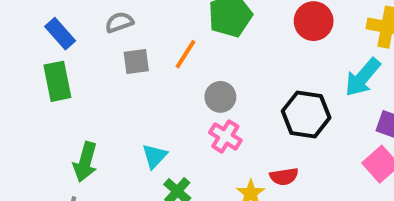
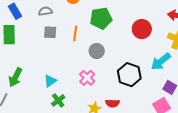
orange line: (186, 54) -> (75, 33), turned -35
gray circle: (220, 97) -> (97, 51), moved

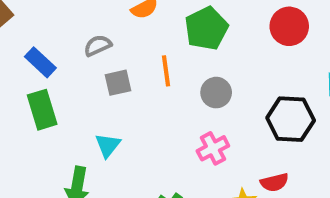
pink cross: (87, 78) -> (213, 148), turned 35
cyan triangle: (50, 81) -> (108, 145), moved

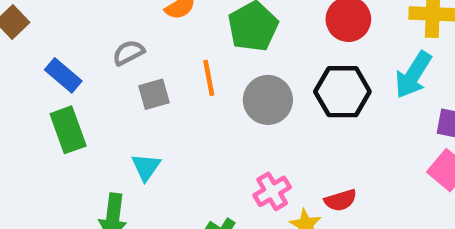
gray circle: (216, 93) -> (268, 100), size x1.4
black hexagon: (291, 119) -> (342, 92), moved
pink cross: (213, 148) -> (272, 191), moved

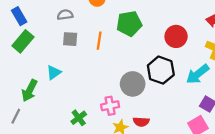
blue rectangle: (63, 75) -> (19, 16), moved
gray circle: (268, 100) -> (133, 84), moved
green rectangle: (68, 130) -> (23, 41), turned 40

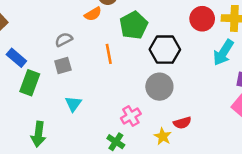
red circle: (176, 36) -> (202, 19), moved
gray square: (70, 39) -> (63, 65), moved
black hexagon: (161, 70) -> (165, 50), moved
green arrow: (30, 91) -> (38, 134), moved
pink cross: (110, 106) -> (131, 116), moved

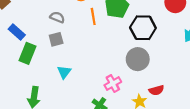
gray semicircle: (64, 40) -> (57, 17), turned 48
orange line: (109, 54) -> (93, 16), moved

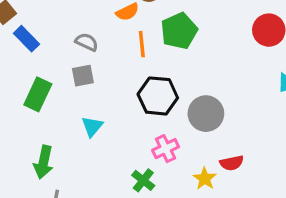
black hexagon: (143, 28) -> (158, 96), moved
blue rectangle: (17, 32) -> (26, 39), moved

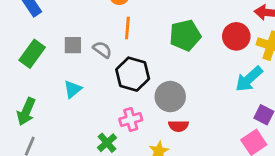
green pentagon: (179, 31) -> (185, 35), moved
gray semicircle: (87, 42) -> (102, 50), moved
red semicircle: (232, 163) -> (179, 126), moved

